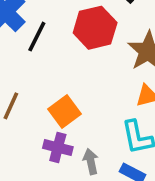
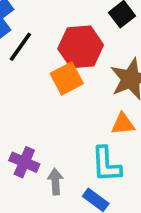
orange square: (65, 111) -> (67, 78), moved

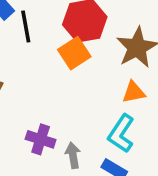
black line: (20, 47) -> (26, 26), turned -40
cyan L-shape: (106, 164) -> (121, 134), turned 42

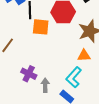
orange square: (74, 53) -> (41, 27), moved, turned 30

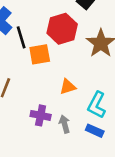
orange triangle: (84, 56) -> (68, 87), moved

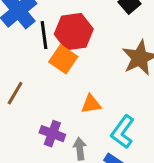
red hexagon: (62, 29) -> (74, 32), moved
orange square: (40, 54) -> (63, 59), turned 35

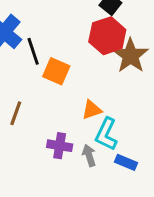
red hexagon: (74, 32) -> (107, 36), moved
cyan L-shape: (123, 132) -> (106, 134), moved

